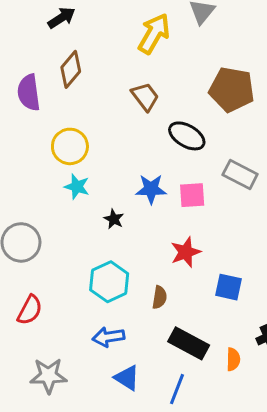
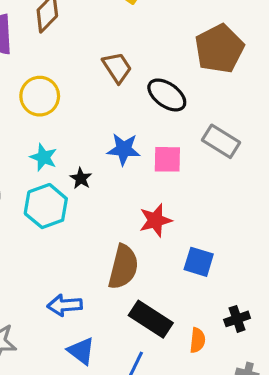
brown pentagon: (232, 90) -> (219, 49), turned 30
brown trapezoid: (145, 97) -> (117, 68), moved
cyan star: (77, 187) -> (43, 157), moved
cyan hexagon: (109, 282) -> (46, 206), moved
brown semicircle: (159, 297) -> (123, 267), size x1.8

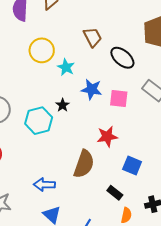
cyan star: (43, 157) -> (66, 67), moved
black rectangle: (151, 319) -> (115, 193), moved, size x0.6

